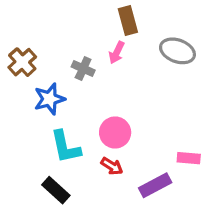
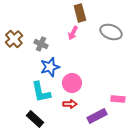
gray cross: (83, 68) -> (41, 44), moved
blue star: (49, 99) -> (50, 67), moved
red arrow: (112, 166) -> (70, 104), turned -32

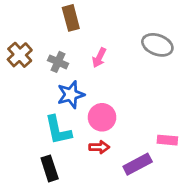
brown rectangle: (80, 13) -> (71, 18), moved
pink arrow: (73, 33) -> (99, 58), moved
black rectangle: (35, 119) -> (50, 168), turned 30

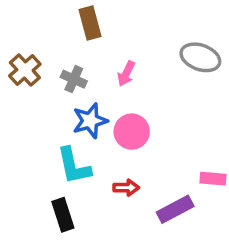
pink circle: (102, 117) -> (132, 132), moved

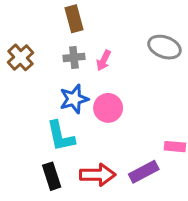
gray cross: (74, 79) -> (74, 57), moved, turned -30
red arrow: (126, 188) -> (98, 175), moved, size x1.6

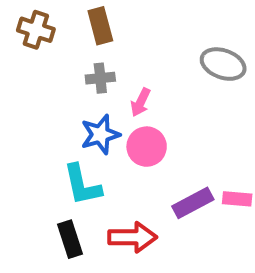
brown cross: (20, 57) -> (36, 30), moved, turned -30
pink arrow: (104, 60) -> (141, 102), moved
purple rectangle: (144, 172) -> (193, 203), moved

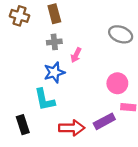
pink circle: (147, 147) -> (117, 83), moved
purple rectangle: (193, 203) -> (104, 121), moved
black rectangle: (70, 239) -> (23, 125), moved

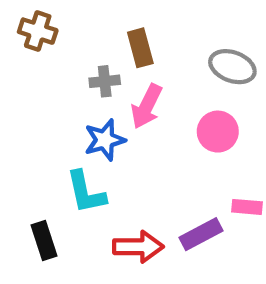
brown rectangle: (54, 14) -> (140, 48), moved
pink arrow: (76, 55) -> (147, 106), size x1.5
pink circle: (117, 83) -> (218, 132), moved

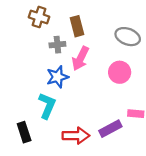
brown cross: (38, 31) -> (39, 17), moved
cyan L-shape: (86, 192) -> (47, 106), turned -145

